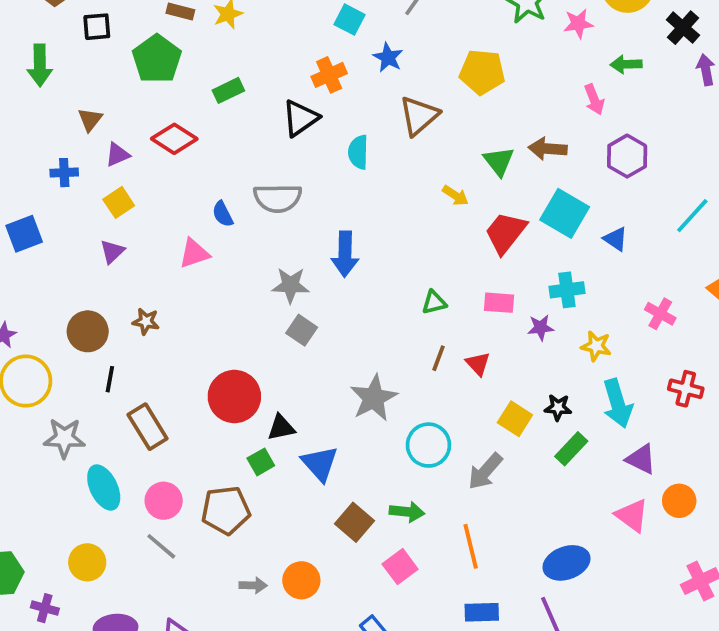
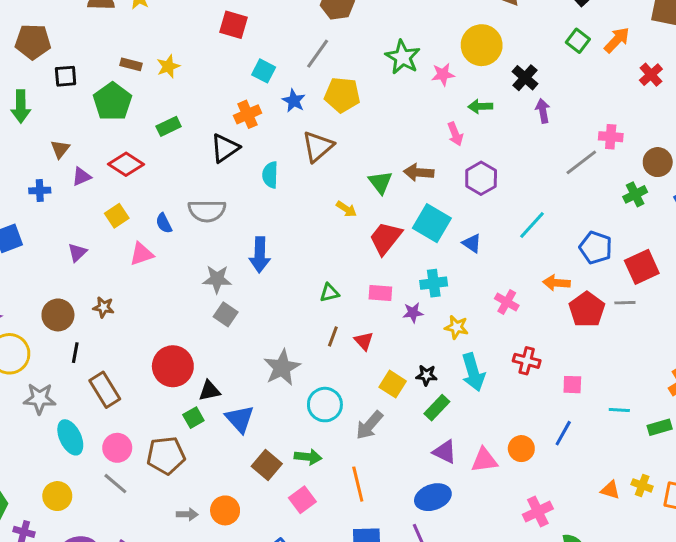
yellow pentagon: (482, 72) -> (342, 95), moved
yellow square: (119, 202) -> (117, 216), moved
purple triangle: (641, 459) -> (445, 452), moved
pink triangle: (632, 516) -> (484, 460), turned -44

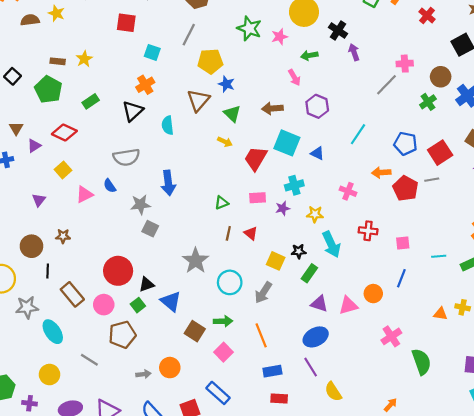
black square: (66, 76) -> (12, 76), turned -35
blue star: (294, 101) -> (226, 84), moved
green triangle: (380, 182) -> (232, 114), moved
blue semicircle: (164, 223) -> (110, 186), moved
pink circle: (117, 448) -> (104, 305), moved

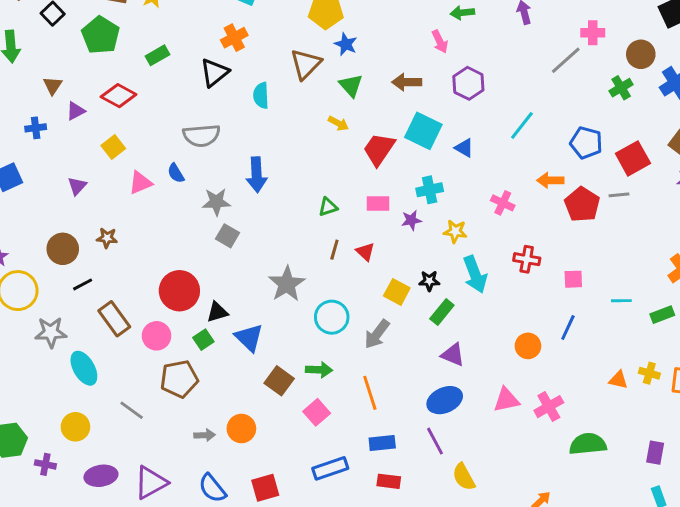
black line: (48, 271) -> (83, 284), turned 56
pink triangle: (348, 305) -> (506, 400), moved
green semicircle: (421, 362) -> (588, 444), turned -80
blue rectangle: (218, 393) -> (330, 468), moved, turned -65

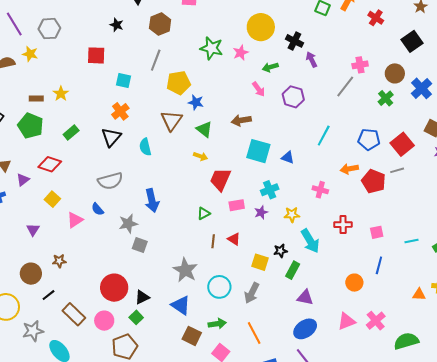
purple hexagon: (468, 83) -> (293, 97), moved
red trapezoid: (379, 149) -> (220, 179), moved
blue triangle: (249, 338) -> (181, 305), moved

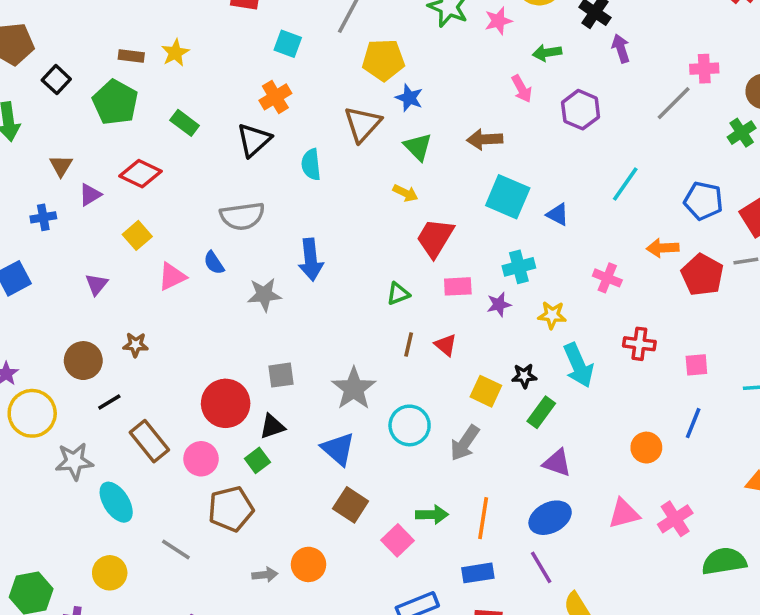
green rectangle: (71, 132) -> (185, 123), turned 70
gray square: (140, 245) -> (281, 375), moved, turned -35
green arrow: (217, 324) -> (432, 515), moved
orange line: (254, 333) -> (483, 518), moved, turned 30

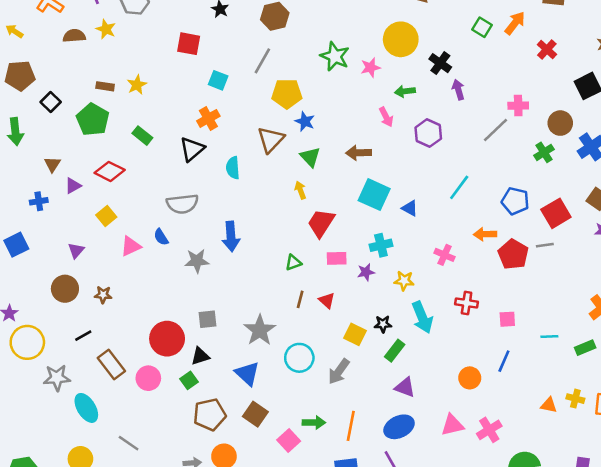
yellow arrow: (405, 193) -> (300, 190), turned -138
brown circle: (83, 361) -> (65, 289), moved
brown pentagon: (231, 509) -> (210, 414), moved

